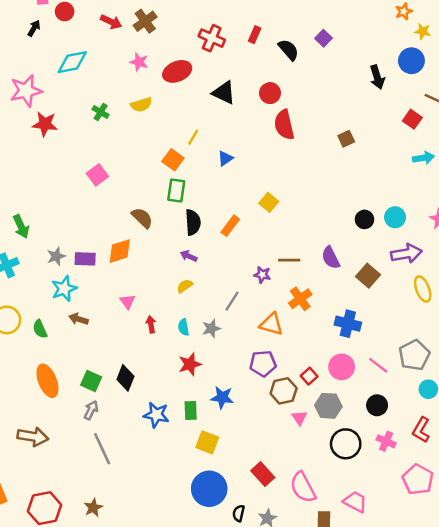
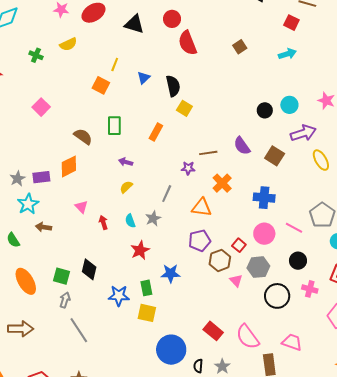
cyan arrow: (423, 158) -> (287, 54), moved
green rectangle: (176, 190) -> (114, 126), moved
black semicircle: (193, 222) -> (173, 86), moved
yellow square: (207, 442) -> (147, 313), moved

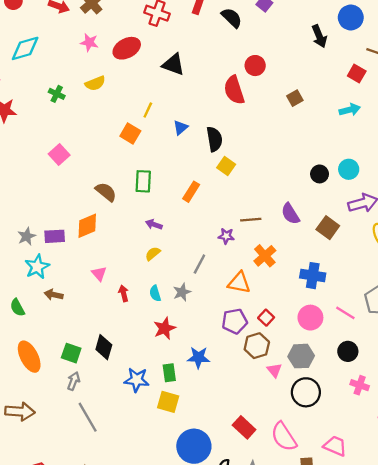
red circle: (172, 19) -> (255, 66), moved
red square: (239, 245) -> (266, 318), moved
black circle: (277, 296) -> (306, 392), moved

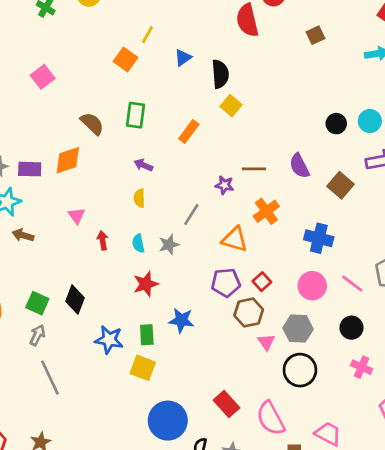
yellow semicircle: (153, 254) -> (139, 198), turned -56

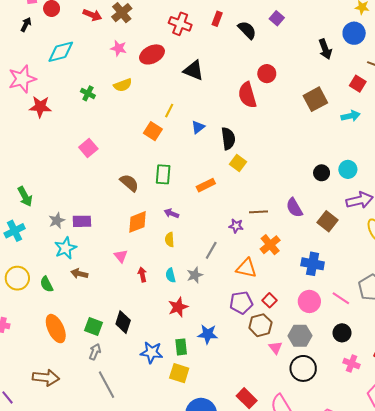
brown square: (315, 35) -> (315, 99), moved, size x1.6
orange rectangle: (189, 132) -> (206, 185), turned 30
orange diamond: (68, 160) -> (138, 222), moved

